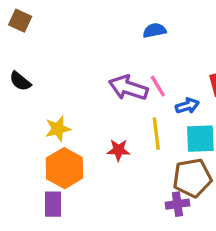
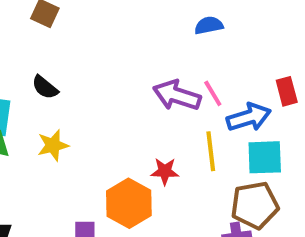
blue arrow: (187, 106) -> (249, 117), size x1.5
yellow star: (58, 129) -> (53, 145), moved
orange hexagon: (64, 168) -> (129, 203), moved

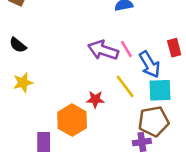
blue arrow: (249, 117) -> (150, 64), turned 76
yellow line: (211, 151) -> (125, 86), turned -30

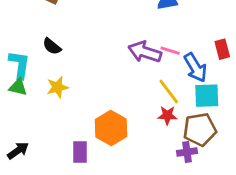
pink line: (126, 49) -> (170, 51), turned -42
red star: (95, 99) -> (167, 115), moved

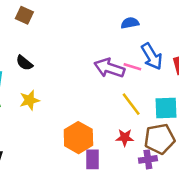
blue arrow: (195, 67) -> (152, 56), moved
red star: (167, 115) -> (125, 138), moved
purple rectangle: (80, 152) -> (93, 159), moved

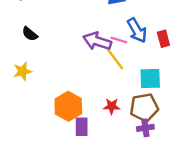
black semicircle: (24, 63) -> (30, 34), moved
yellow line: (131, 104) -> (115, 59), moved
purple cross: (148, 159) -> (145, 128), moved

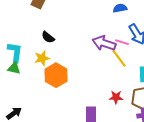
yellow star: (23, 71) -> (42, 58), moved
orange hexagon: (68, 106) -> (56, 75), moved

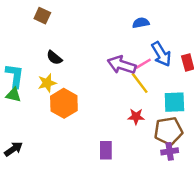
pink line: (122, 42) -> (143, 64), turned -48
red star: (116, 97) -> (136, 117), moved

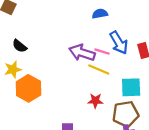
pink line: (143, 64) -> (102, 52), turned 48
yellow line: (140, 83) -> (99, 69), turned -30

